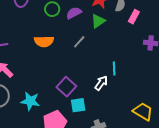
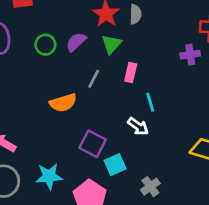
pink rectangle: (134, 17) -> (131, 72), moved
orange semicircle: (44, 41) -> (63, 103), moved
white arrow: (101, 83) -> (138, 126), turned 105

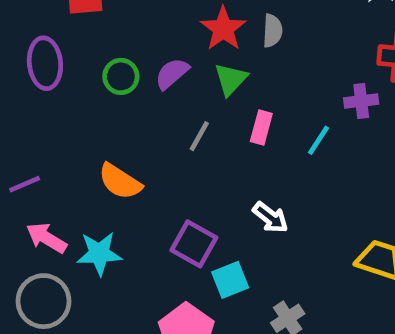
cyan line: (150, 102) -> (319, 140), moved, turned 48
orange semicircle: (63, 103) -> (120, 181), moved, turned 48
cyan star: (49, 176) -> (99, 253), moved

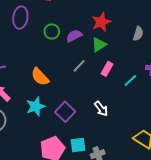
gray semicircle: (272, 31) -> (138, 34), moved
cyan star: (99, 253) -> (36, 106), moved, turned -30
cyan square: (230, 280) -> (78, 145), moved

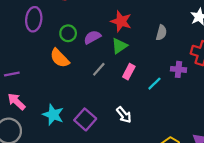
red star: (101, 22) -> (121, 21), turned -30
orange semicircle: (40, 77) -> (60, 58), moved
cyan star: (36, 106) -> (53, 115), turned -30

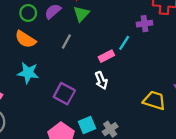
pink rectangle: (129, 72) -> (106, 56), moved, turned 48
cyan star: (53, 115) -> (28, 73), moved
white arrow: (124, 115) -> (101, 80), turned 30

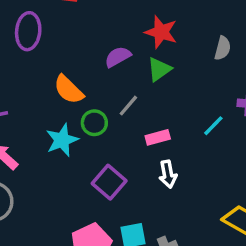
green circle: (28, 13) -> (94, 123), moved
pink rectangle: (106, 56) -> (158, 137), moved
cyan star: (28, 73) -> (62, 140), turned 30

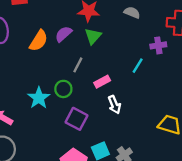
gray semicircle: (223, 48) -> (132, 12), turned -70
orange semicircle: (69, 90) -> (39, 41), moved, turned -90
green circle: (94, 123) -> (63, 89), moved

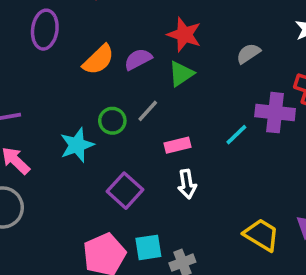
gray semicircle: (132, 12) -> (248, 53), turned -70
purple cross: (158, 45) -> (275, 113), size x1.5
green circle: (63, 89) -> (112, 121), moved

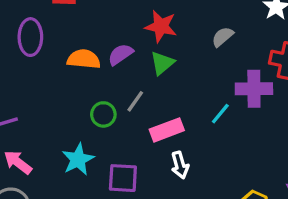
orange semicircle: (98, 60) -> (84, 59), turned -124
cyan star: (77, 145) -> (78, 159), moved
pink rectangle: (178, 145) -> (167, 130), size x1.4
purple square: (125, 191) -> (123, 178), turned -32

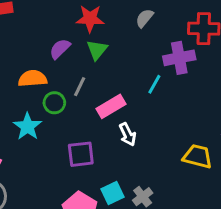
orange semicircle: (84, 59) -> (33, 78), moved
cyan star: (78, 159) -> (27, 126), moved

